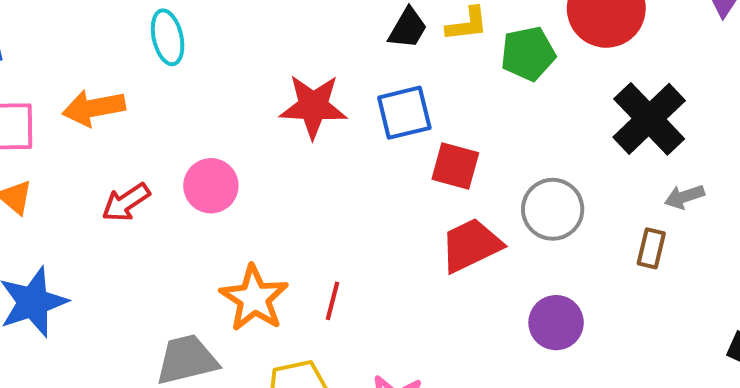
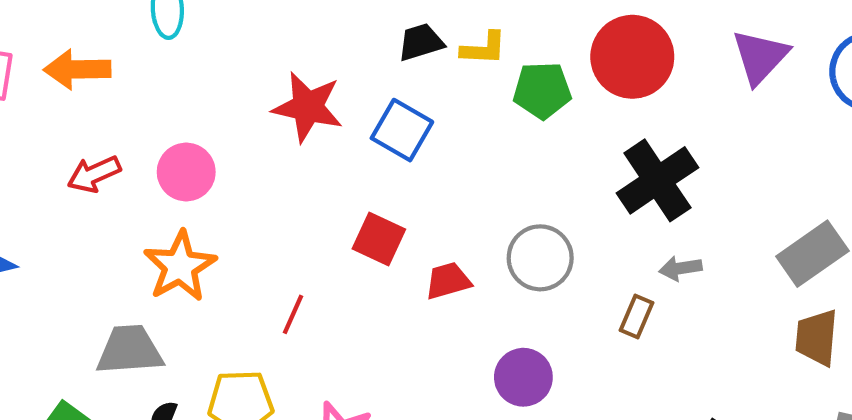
black trapezoid: (408, 28) -> (421, 42), turned -147
blue square: (404, 113) -> (402, 130), turned 34
red square: (455, 166) -> (379, 239), moved
red trapezoid: (471, 245) -> (448, 281), size x0.7
orange star: (254, 298) -> (180, 266), moved

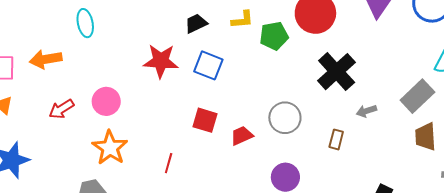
black trapezoid: (421, 42) -> (196, 23), moved
gray arrow: (680, 268) -> (366, 111), moved

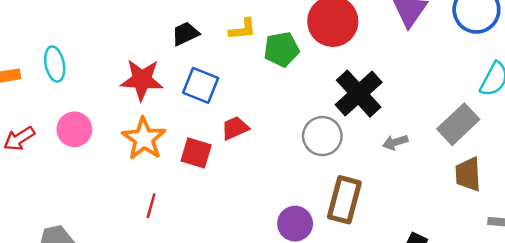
cyan ellipse: (85, 23) -> (55, 64), moved
gray circle: (285, 118) -> (322, 136), moved
red trapezoid: (242, 136) -> (235, 128), moved
brown rectangle: (336, 139) -> (344, 200), moved, size x1.8
orange star: (110, 148) -> (144, 139), moved

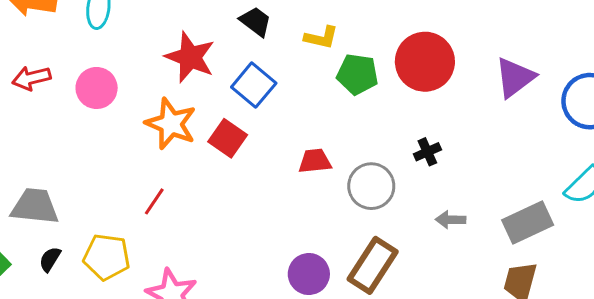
black trapezoid: (185, 34) -> (256, 22), turned 44
black cross: (359, 94) -> (427, 152), size x0.5
red trapezoid: (235, 128) -> (315, 161), moved
orange star: (144, 139) -> (171, 124), turned -30
red square: (196, 153) -> (228, 138), moved

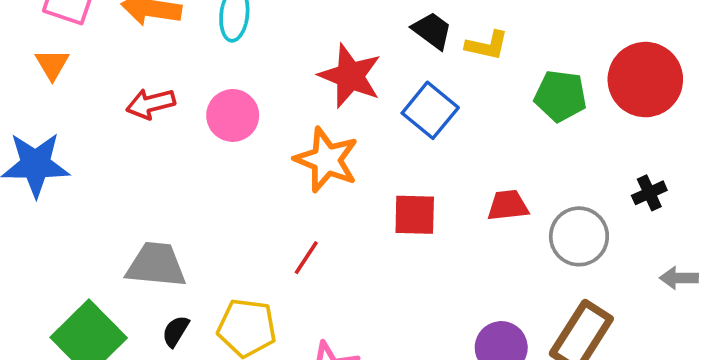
yellow L-shape: (321, 38) -> (487, 45), moved
red square: (228, 138) -> (415, 215), moved, turned -33

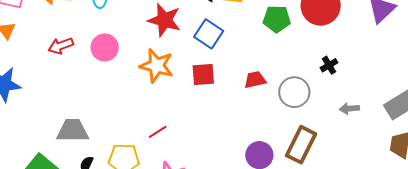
red square: (415, 215) -> (203, 75), moved
red line: (306, 258) -> (158, 132), moved, turned 30

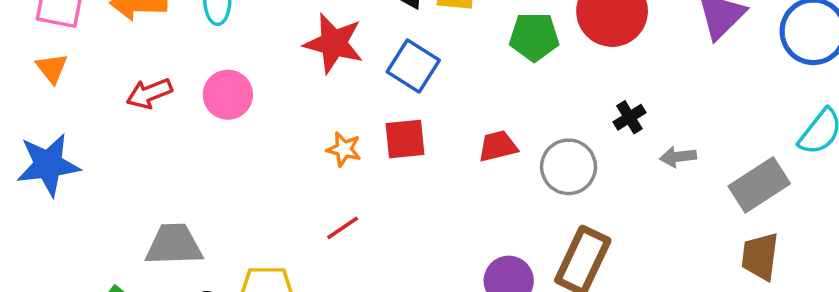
orange star: (157, 66) -> (344, 149), moved, size x0.6
gray arrow: (349, 109) -> (678, 157), moved
red line: (158, 132) -> (343, 228), moved

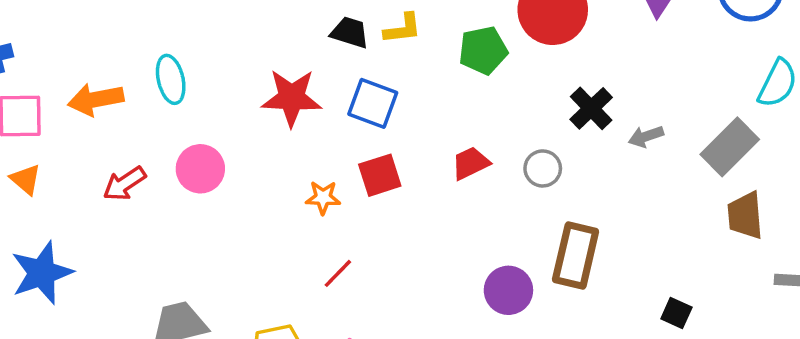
black cross: (629, 117) -> (591, 108), size x1.4
gray circle: (569, 167) -> (543, 168), size x0.7

